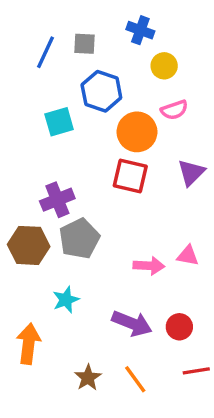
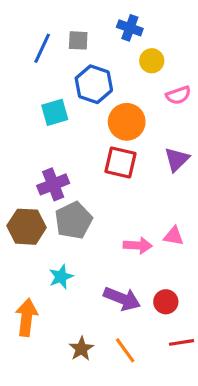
pink semicircle: (174, 110) -> (178, 95), moved

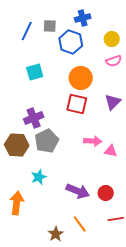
blue cross: (130, 28) -> (83, 18), turned -35
yellow circle: (152, 61) -> (112, 39), moved
blue hexagon: (94, 84) -> (71, 42), moved
pink arrow: (138, 245) -> (93, 141), moved
brown star: (81, 349) -> (56, 234), moved

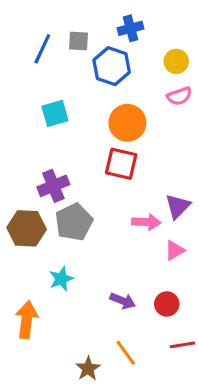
purple triangle: (113, 102) -> (178, 206), moved
pink triangle: (111, 151) -> (175, 250), moved, turned -40
purple arrow: (78, 191) -> (123, 301), size x0.7

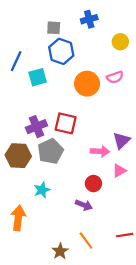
blue line: (42, 49) -> (16, 61), moved
blue hexagon: (112, 66) -> (61, 51), moved
pink semicircle: (179, 96) -> (115, 77), moved
red square: (121, 164) -> (66, 123), moved
red circle: (167, 304) -> (93, 184), moved

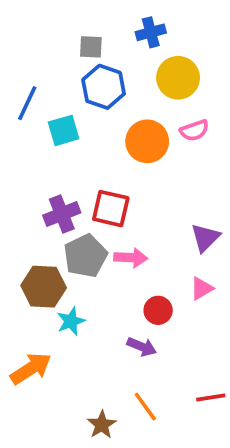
yellow circle: (120, 42) -> (178, 78), moved, size x1.5
pink arrow: (100, 151) -> (131, 258), moved
brown hexagon: (18, 156) -> (44, 287), moved
orange arrow: (18, 218) -> (31, 368), turned 50

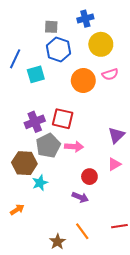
orange arrow: (31, 368) -> (17, 210), size x0.6

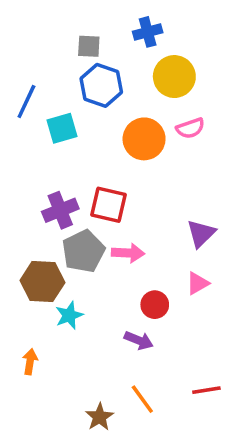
orange arrow: (17, 210) -> (30, 362), turned -48

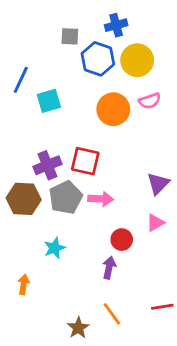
blue hexagon: (101, 85) -> (98, 59), moved
brown hexagon: (42, 281) -> (24, 199), moved
purple arrow: (139, 340) -> (109, 268), turned -100

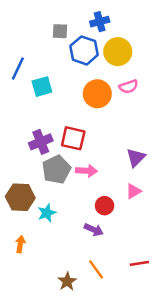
brown hexagon: (24, 199) -> (20, 197), moved
purple arrow: (109, 268) -> (94, 230), turned 102

